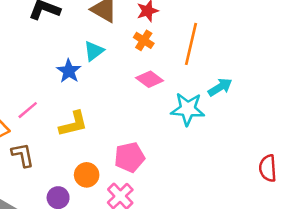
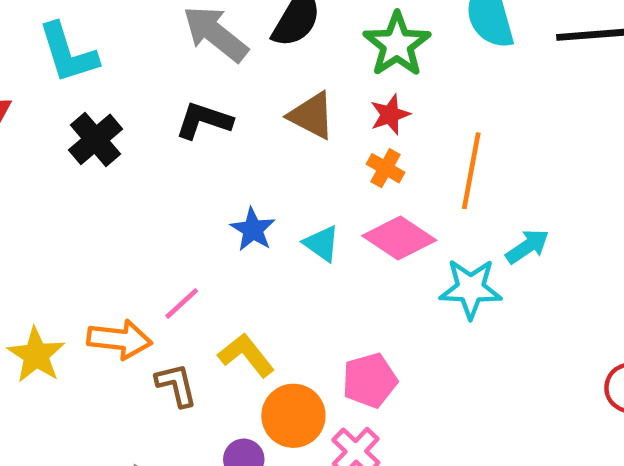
cyan triangle: (94, 51) -> (322, 244), moved, turned -45
pink diamond: (150, 79) -> (399, 238), size x1.4
yellow L-shape: (73, 124) -> (246, 355), moved, turned -112
orange circle: (87, 175) -> (293, 416), size x1.4

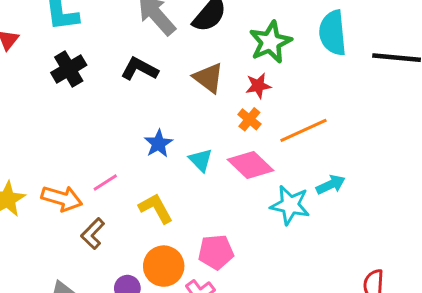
orange line: (471, 171) -> (304, 130), turned 45
yellow L-shape: (246, 355) -> (156, 208), moved
brown L-shape: (176, 385) -> (93, 234), turned -132

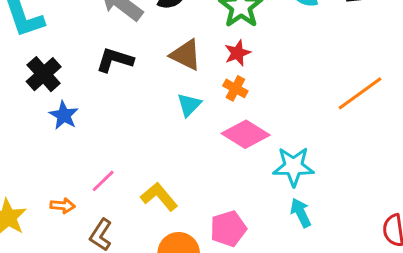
orange line: (304, 130) -> (360, 93), moved
blue star: (158, 143) -> (64, 115), moved
cyan triangle: (201, 160) -> (189, 105), moved, turned 40
cyan arrow: (331, 185) -> (301, 213), moved, turned -80
orange arrow: (62, 198) -> (63, 206), size x0.6

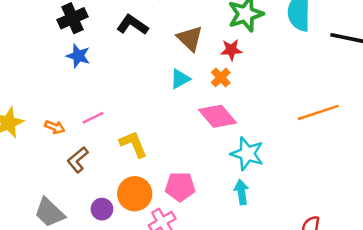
blue star: (64, 115) -> (78, 56), turned -30

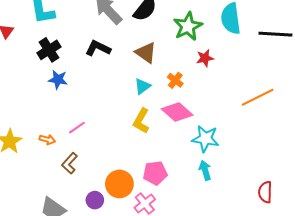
red star: (231, 50) -> (205, 58), moved
yellow L-shape: (133, 144) -> (141, 121), moved, turned -120

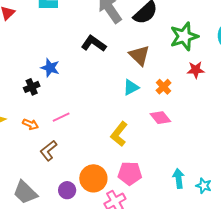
black cross: (49, 50) -> (32, 87), moved, size x0.7
pink diamond: (177, 112) -> (160, 118), size x0.7
yellow L-shape: (141, 121) -> (119, 134), moved
cyan star: (205, 139) -> (204, 186), moved, size x0.6

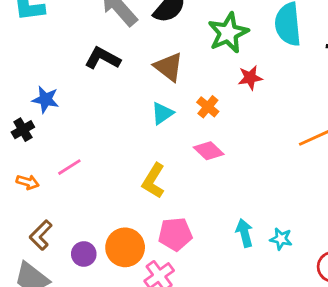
brown L-shape: (48, 151) -> (41, 235), moved
purple circle: (67, 190) -> (84, 254), moved

